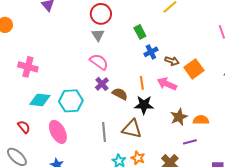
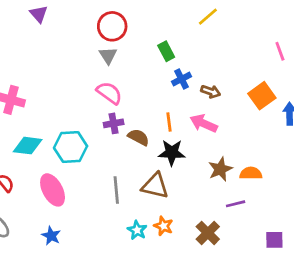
orange square: (194, 69) -> (262, 96), moved
purple cross: (102, 84) -> (114, 123), turned 32

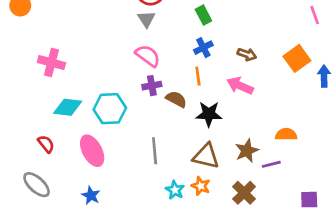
blue cross: (181, 79) -> (203, 48), moved
orange line: (169, 122) -> (198, 76), moved
brown star: (220, 169) -> (247, 151), moved
brown triangle: (155, 186) -> (206, 156), moved

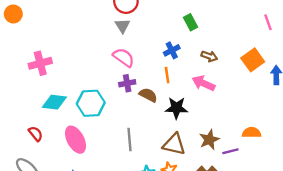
green rectangle: (203, 15) -> (191, 22), moved
pink cross: (51, 63) -> (40, 63), turned -30
orange semicircle: (286, 134) -> (252, 133), moved

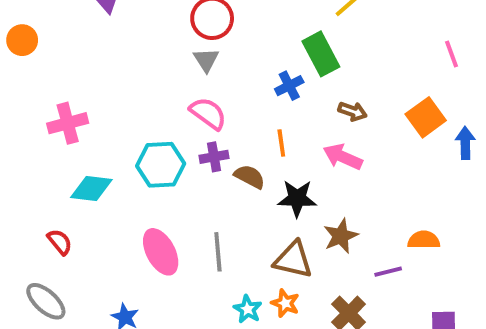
green rectangle: (191, 22) -> (321, 54), size x1.5
blue cross: (172, 50) -> (289, 86), moved
cyan hexagon: (91, 103) -> (161, 165), moved
pink ellipse: (75, 140) -> (161, 252), moved
brown star: (209, 140) -> (341, 236), moved

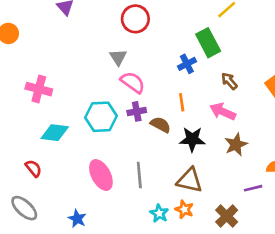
gray triangle: (206, 60) -> (118, 57), moved
brown arrow: (353, 111) -> (229, 81), turned -150
pink cross: (68, 123) -> (39, 89), turned 30
brown star: (341, 236) -> (236, 145), moved

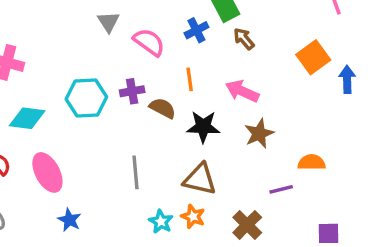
brown arrow: (229, 81) -> (244, 39), moved
pink semicircle: (133, 82) -> (149, 42), moved
pink ellipse: (101, 175) -> (47, 172), moved
blue star: (77, 219) -> (69, 220), moved

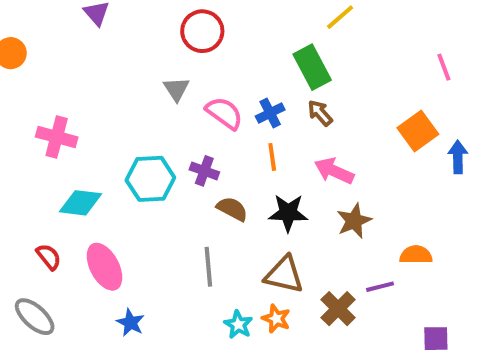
blue cross: (196, 30) -> (270, 113), moved
brown arrow: (244, 39) -> (320, 113), moved
purple cross: (132, 91) -> (204, 171), turned 30
brown semicircle: (163, 108) -> (232, 209), moved
brown cross: (247, 225) -> (338, 309), moved

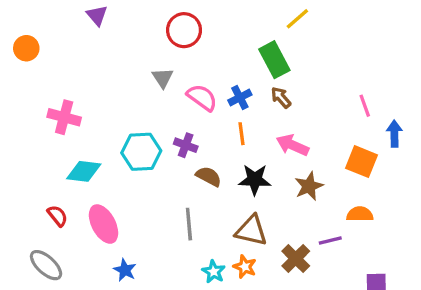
pink line: (444, 67) -> (365, 106), moved
orange square: (418, 131) -> (361, 162), moved, turned -32

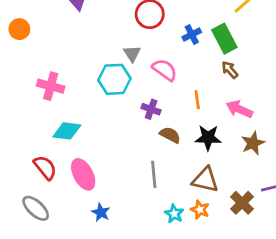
blue cross: (240, 98) -> (192, 35), moved
cyan hexagon: (141, 152) -> (114, 79), moved
red semicircle: (58, 216) -> (45, 168), size x1.4

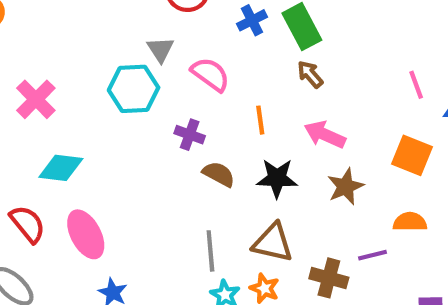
pink cross: (51, 86) -> (36, 99), turned 30
gray line: (154, 174) -> (210, 251), moved
brown cross: (242, 203) -> (329, 278), turned -30

